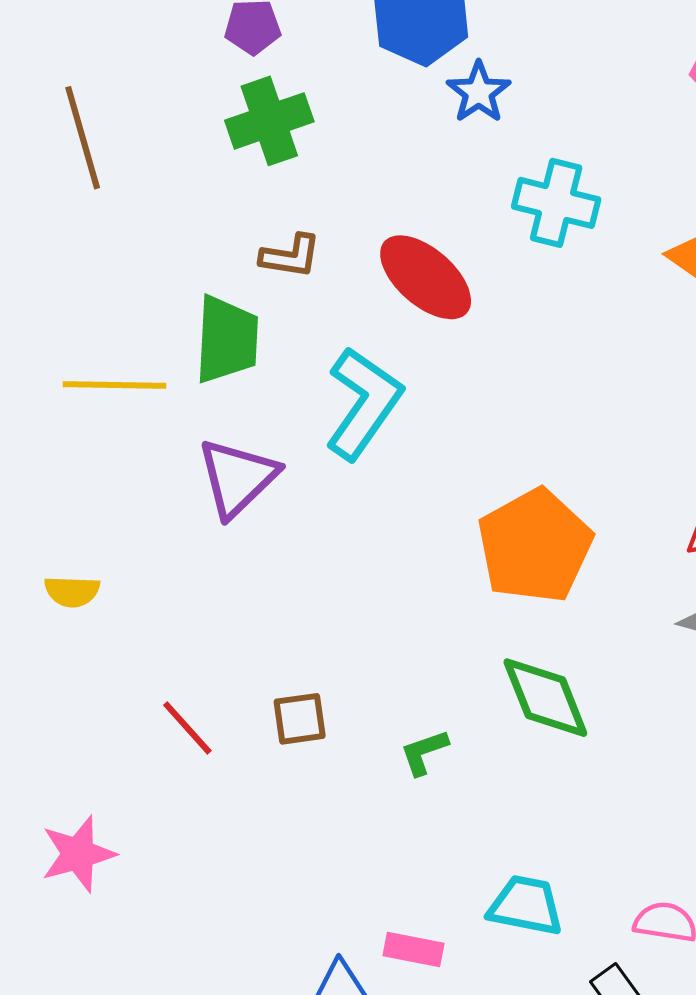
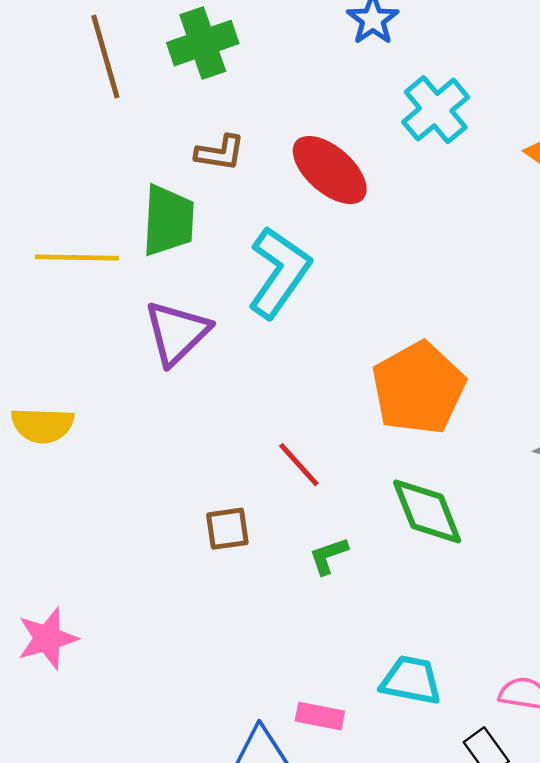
brown line: (83, 138) -> (105, 57), moved
cyan cross: (556, 203) -> (436, 110), turned 36
yellow semicircle: (72, 591) -> (43, 425), size x1.4
red line: (187, 728) -> (299, 465), moved

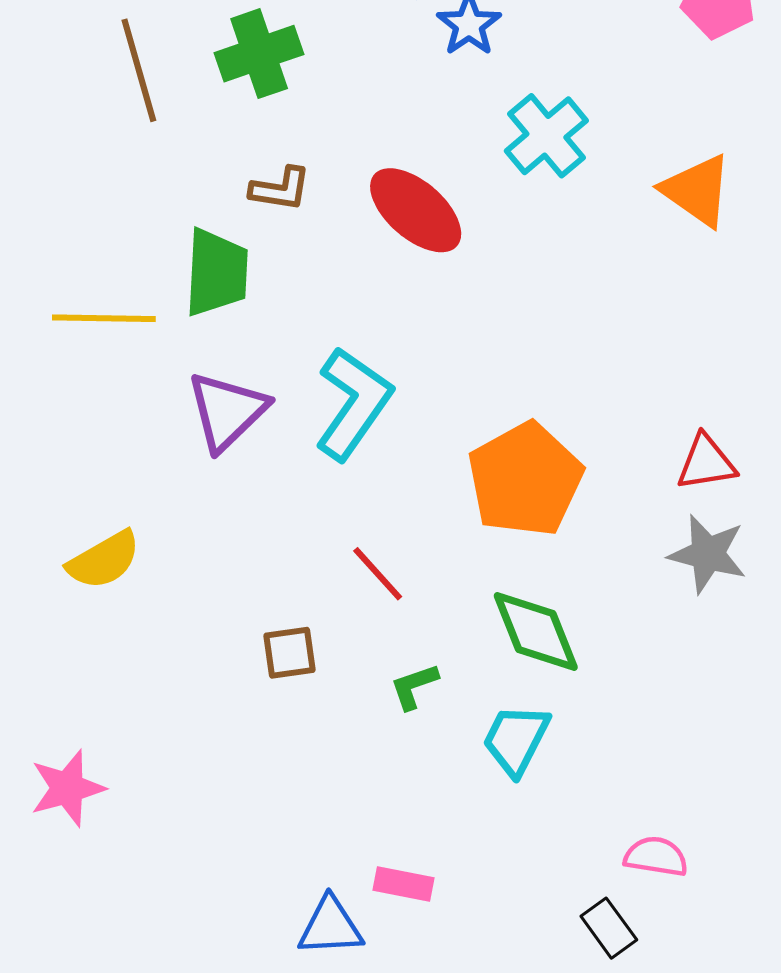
cyan L-shape: (279, 272) -> (353, 403), moved
yellow semicircle: (43, 425) -> (104, 560), moved, turned -32
cyan trapezoid: (411, 680) -> (516, 739), moved, turned -74

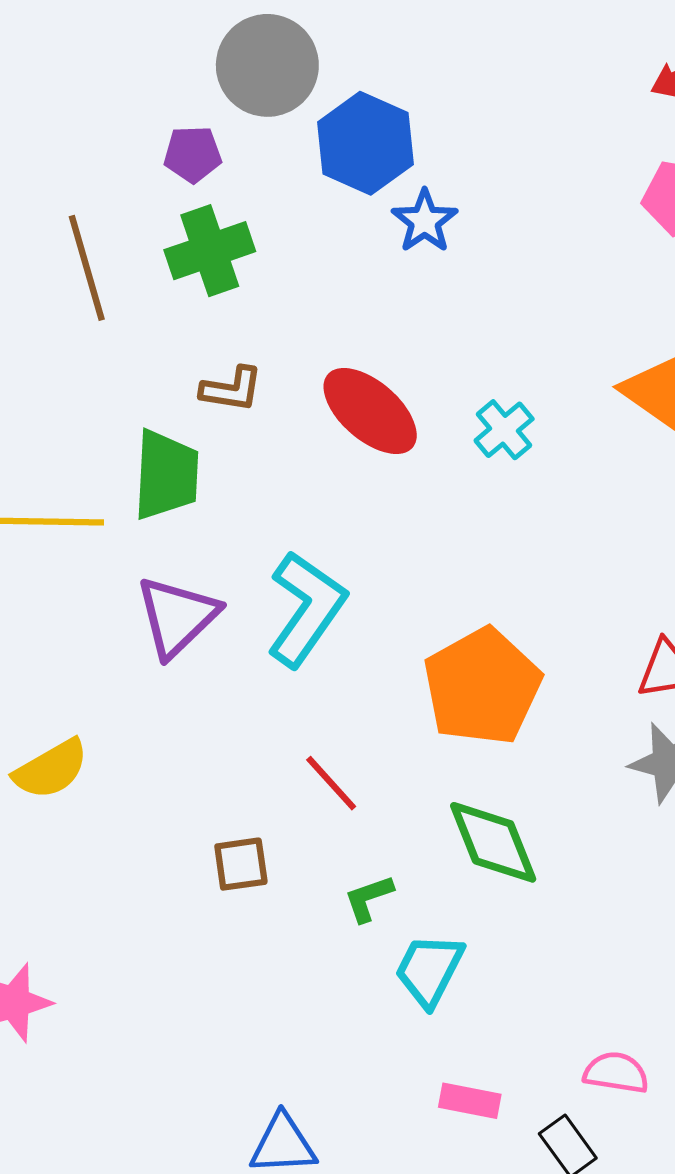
cyan cross: (546, 136) -> (504, 430), moved, size x0.7
cyan trapezoid: (516, 739) -> (429, 970), moved
pink rectangle: (403, 884) -> (470, 1101), moved

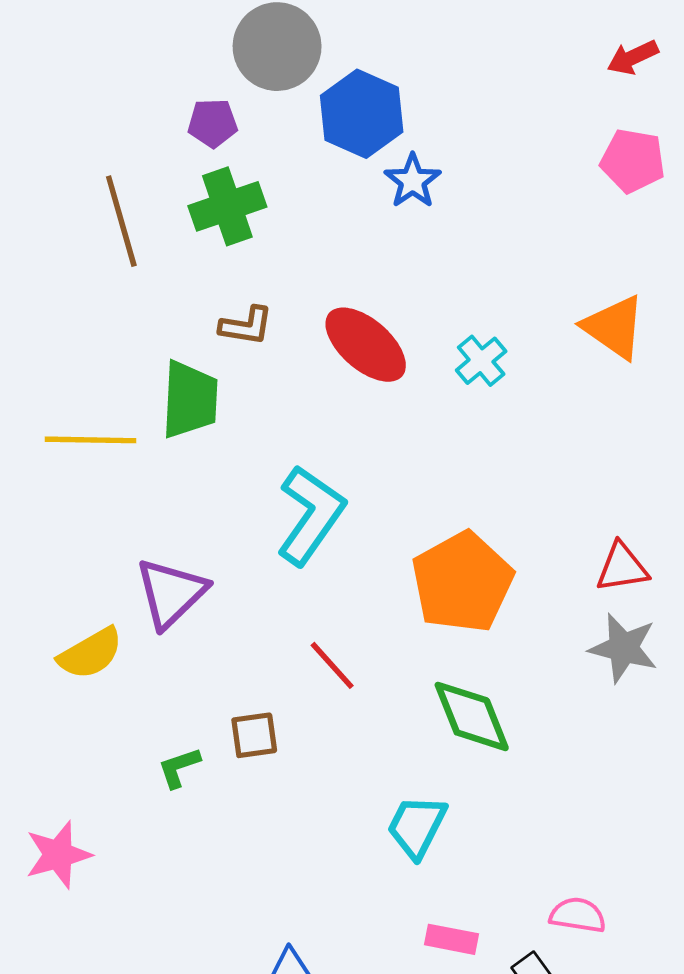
purple triangle: (177, 617) -> (171, 593), moved
green L-shape: (369, 898) -> (179, 767), moved

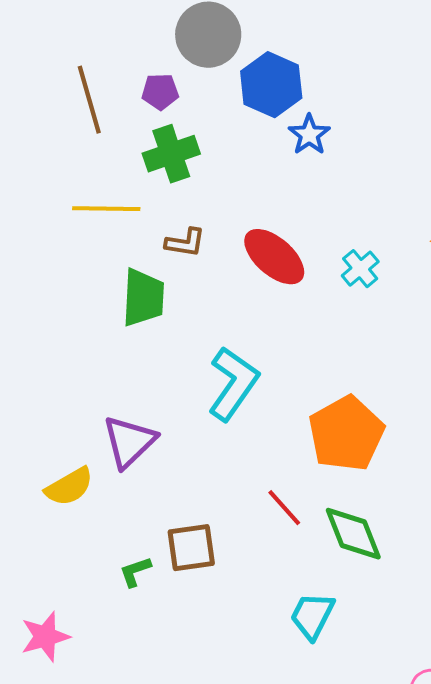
brown line: (121, 221) -> (89, 100), moved
yellow line: (90, 440) -> (106, 209), moved
red line: (332, 665) -> (284, 508), moved
brown square: (254, 735) -> (191, 548), size x1.4

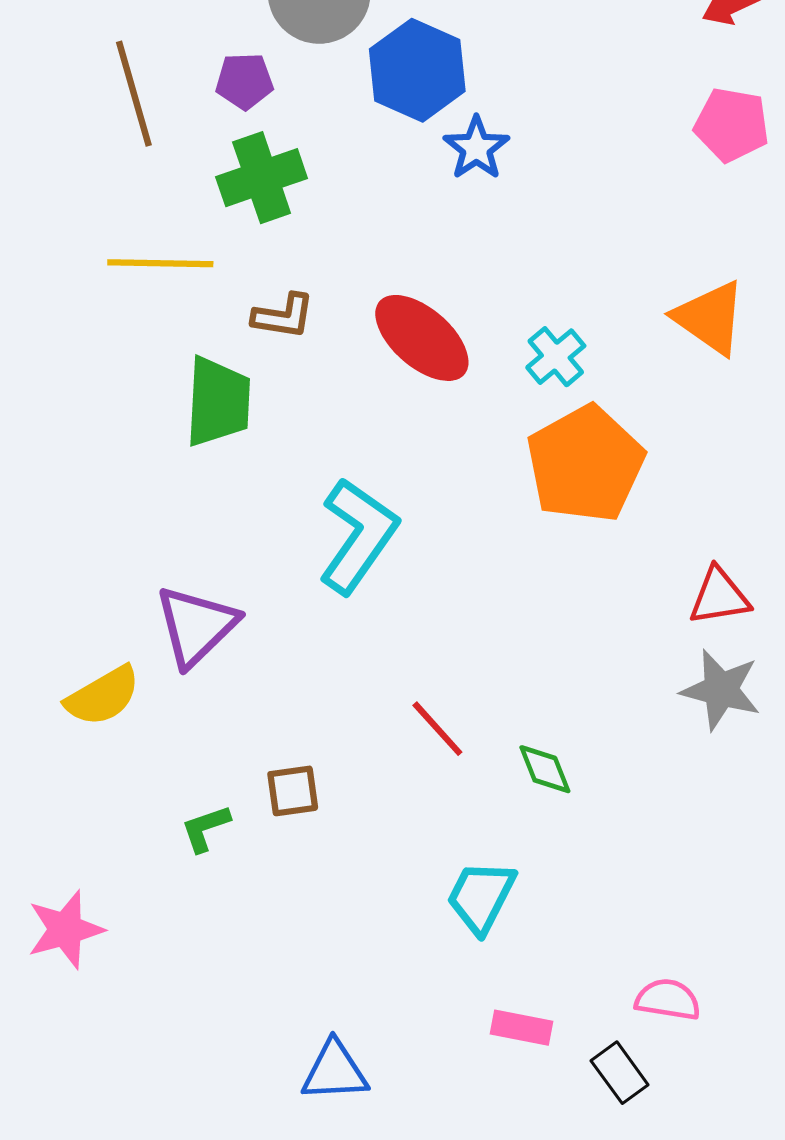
orange pentagon: (346, 434) -> (585, 464), moved
green diamond: (353, 534) -> (545, 769), size x0.6
brown square: (191, 548) -> (293, 791), size x0.7

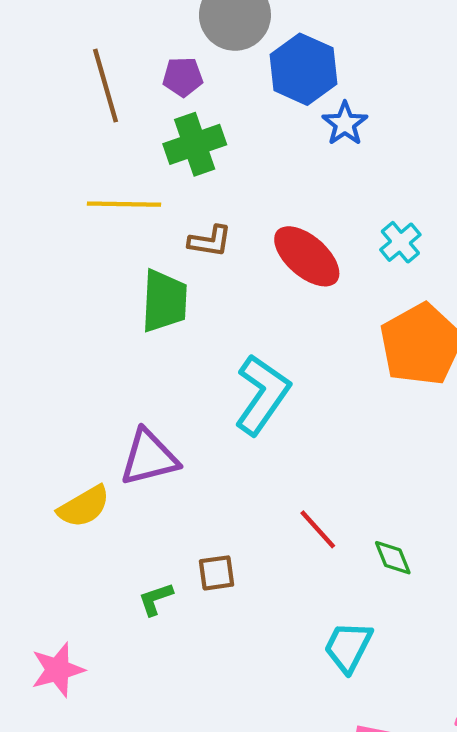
cyan cross: (556, 357) -> (400, 242), moved
purple triangle: (196, 626) -> (149, 458), turned 30

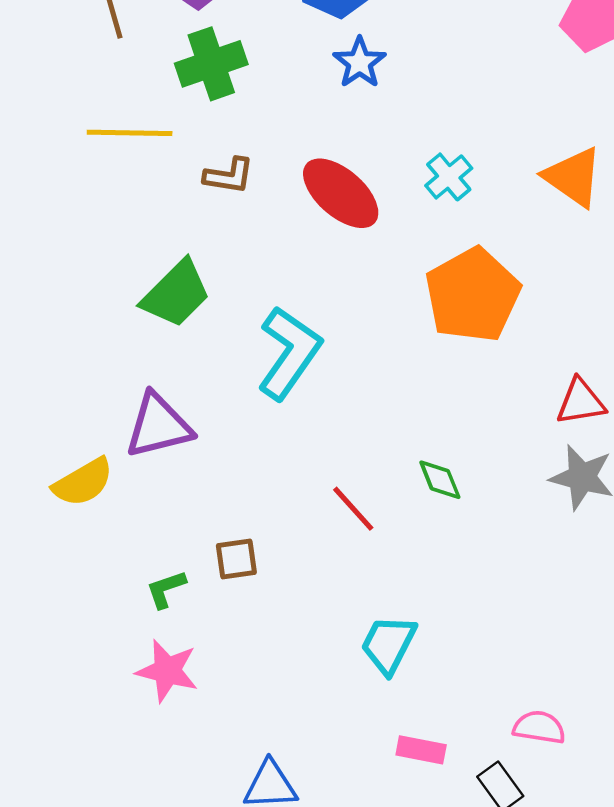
blue star: (345, 124) -> (360, 63), moved
green trapezoid: (164, 301) -> (176, 294), moved, turned 42
green diamond: (393, 558) -> (440, 480), moved
pink star: (58, 670) -> (167, 671), moved, turned 30

